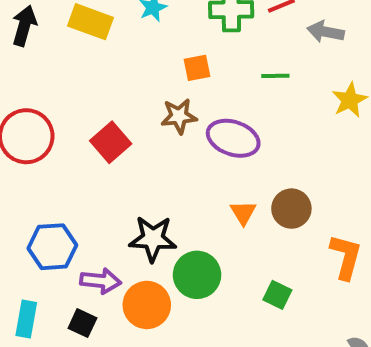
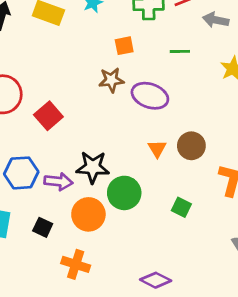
red square: (111, 142) -> (48, 116), moved
purple arrow: (101, 281) -> (58, 182), moved

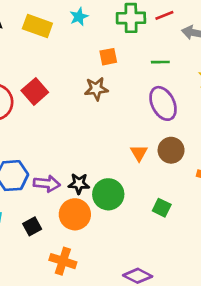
purple ellipse: (150, 96) -> (163, 103), moved, turned 44
red square: (48, 116) -> (35, 91), moved
black star: (93, 167) -> (79, 184), moved, size x0.7
black square: (43, 227) -> (32, 226), turned 36

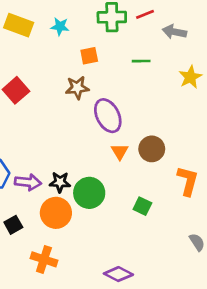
cyan star: (79, 17) -> (60, 26), moved, turned 30
purple ellipse: (163, 103) -> (108, 116), moved

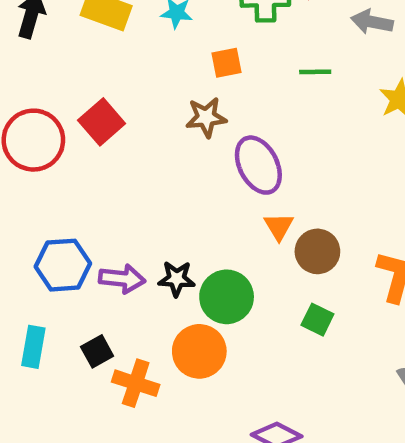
brown circle: (152, 149) -> (317, 251), moved
orange circle: (56, 213) -> (199, 351), moved
orange cross: (44, 259) -> (136, 383), moved

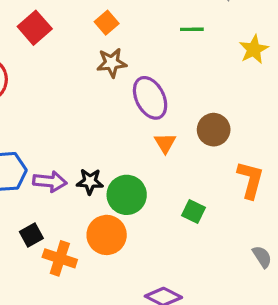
orange square: (227, 63) -> (107, 23), moved, turned -30
red square: (102, 122) -> (35, 28), moved
brown circle: (317, 251) -> (214, 130), moved

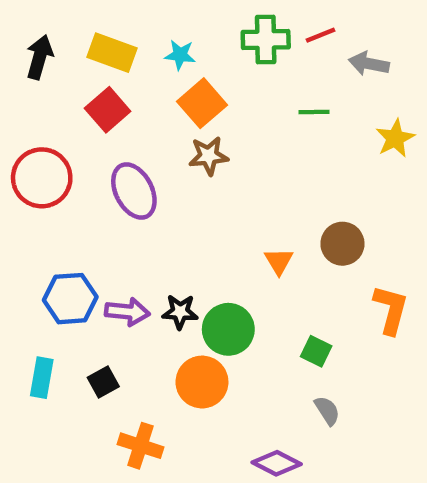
orange square: (107, 23) -> (202, 103), size x1.5
purple ellipse: (150, 98) -> (134, 191), moved
gray semicircle: (262, 257) -> (327, 411), moved
orange cross: (60, 258) -> (141, 446), moved

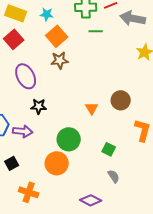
gray arrow: (369, 64) -> (133, 18), size x1.4
green line: (314, 112) -> (96, 31), moved
black star: (180, 312) -> (39, 106), moved

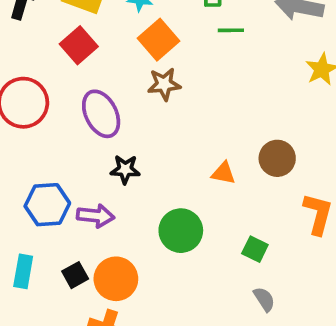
orange triangle: (92, 108) -> (223, 173), turned -48
orange circle: (57, 163) -> (116, 279), moved

